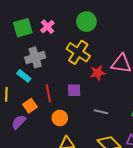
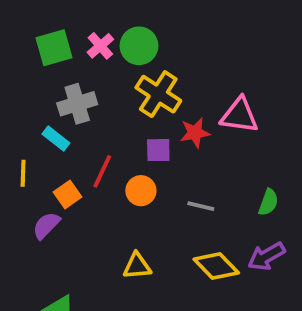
green circle: (86, 22) -> (139, 46), moved
purple square: (74, 90) -> (158, 150), moved
red line: (48, 93) -> (102, 171), turned 36
orange circle: (60, 118) -> (141, 191), moved

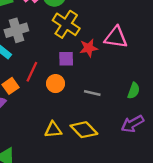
yellow diamond: (216, 266) -> (84, 130), moved

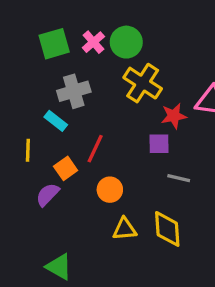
purple square: (66, 59) -> (159, 144), moved
orange circle: (56, 84) -> (110, 190), moved
yellow diamond: (84, 130) -> (167, 229), turned 40

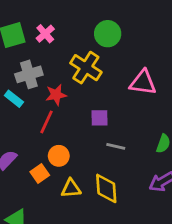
green circle: (126, 42) -> (108, 34), moved
red star: (174, 116) -> (56, 95), moved
orange square: (66, 168) -> (40, 174), moved

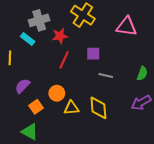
red line: (47, 122) -> (64, 60), moved
orange circle: (59, 156) -> (57, 93), moved
orange square: (40, 174) -> (36, 107), moved

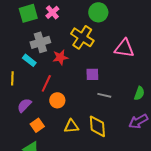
red line: (64, 60) -> (46, 83), moved
orange circle: (57, 93) -> (57, 100), moved

